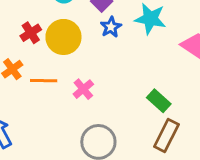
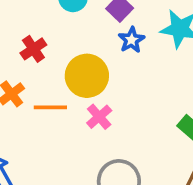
yellow circle: (63, 37) -> (87, 76), moved

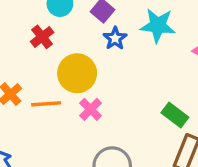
red cross: (33, 49) -> (42, 37), moved

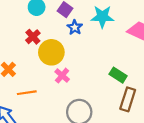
red cross: (42, 37) -> (33, 37), moved
orange line: (46, 104) -> (27, 93), moved

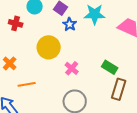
red cross: (33, 37) -> (16, 23), moved, turned -32
pink cross: (62, 76) -> (72, 68), moved

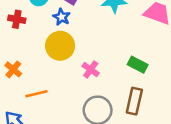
blue star: (70, 24) -> (62, 17), moved
brown rectangle: (119, 89) -> (134, 101), moved

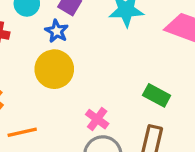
pink cross: (91, 70) -> (97, 119), moved

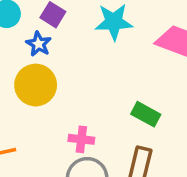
pink cross: (97, 119) -> (81, 139), turned -30

